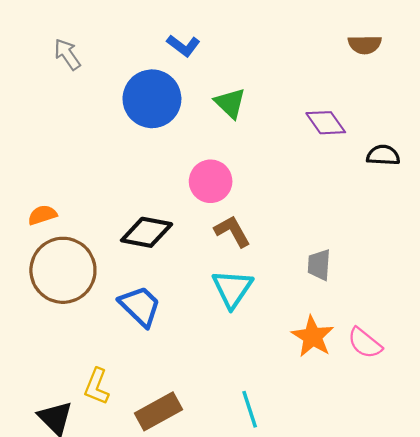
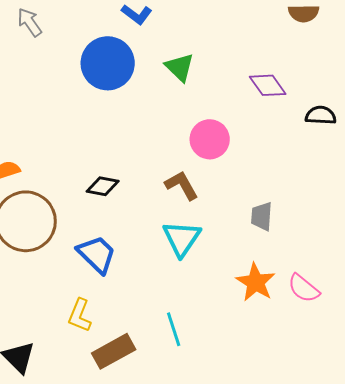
pink circle: (211, 181) -> (210, 139), moved
black diamond: (147, 232) -> (103, 186), size x0.7
yellow L-shape: (97, 386) -> (80, 315), moved
cyan line: (250, 409) -> (174, 329), moved

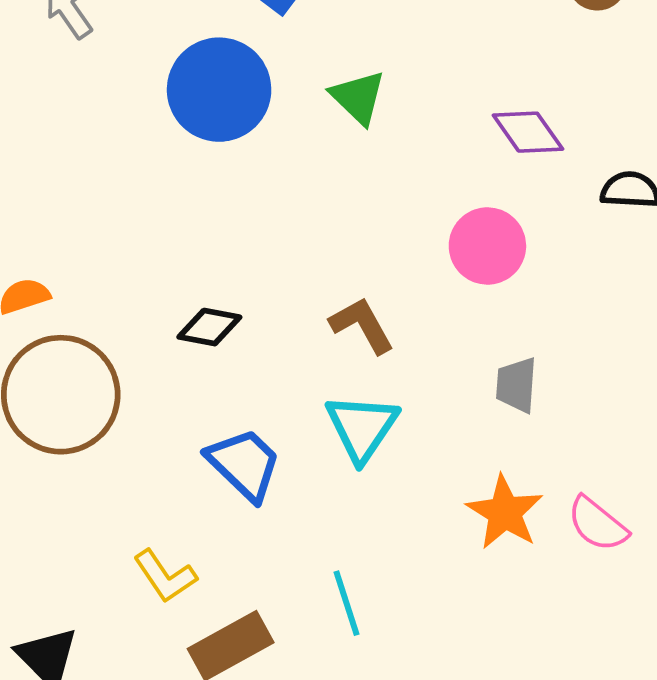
pink circle: (210, 139) -> (487, 246), moved
blue trapezoid: (97, 254) -> (244, 464), moved
yellow L-shape: (80, 315) -> (165, 576), turned -56

